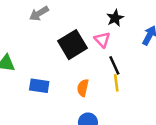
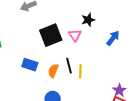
black line: (114, 65) -> (69, 66), moved
blue rectangle: (39, 86) -> (30, 65), moved

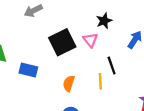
blue rectangle: (30, 65) -> (28, 70), moved
black line: (69, 66) -> (112, 65), moved

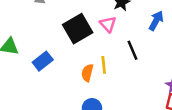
blue rectangle: (28, 70) -> (43, 61), turned -48
yellow line: (100, 81) -> (104, 65), moved

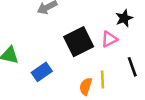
pink triangle: (108, 24) -> (109, 39), turned 42

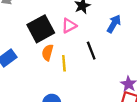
orange semicircle: (86, 86) -> (48, 53), moved

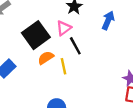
black line: (91, 51) -> (75, 46), moved
orange semicircle: (48, 53) -> (46, 58), turned 49

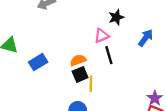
black square: (36, 35) -> (80, 74), moved, size x0.6
yellow line: (64, 66) -> (91, 84), moved

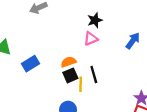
black star: (116, 17) -> (95, 20), moved
black line: (109, 55) -> (94, 75), moved

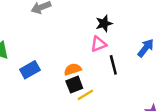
black line: (94, 75) -> (113, 65), moved
yellow line: (81, 84) -> (85, 95), turned 56

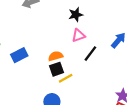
black star: (104, 23) -> (76, 15), moved
black line: (113, 65) -> (90, 54), turned 49

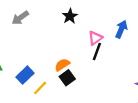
pink triangle: (78, 35) -> (95, 38), moved
yellow line: (66, 78) -> (40, 88), moved

